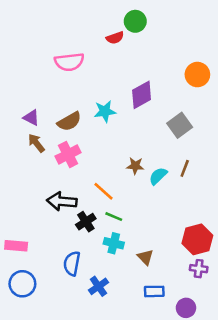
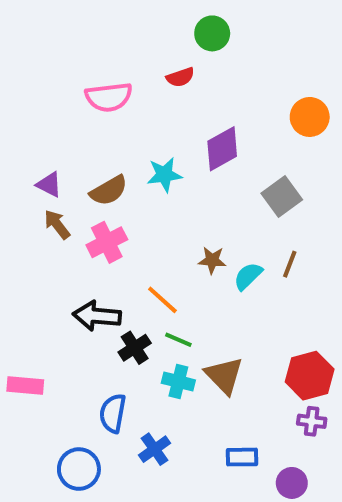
red semicircle: (115, 38) -> (180, 77), moved
brown triangle: (145, 257) -> (224, 376), moved, size x1.5
blue circle: (22, 284) -> (79, 469), moved

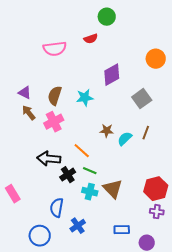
cyan star: (164, 175) -> (85, 98), moved
brown semicircle: (109, 191) -> (55, 96), turned 138
pink rectangle: (25, 385) -> (13, 194), turned 54

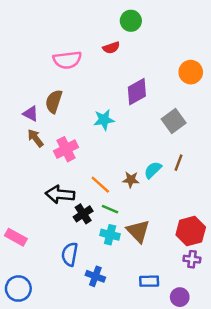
brown semicircle: (55, 96) -> (54, 101), moved
brown star: (107, 131) -> (131, 180), moved
pink rectangle: (13, 194) -> (16, 237), turned -30
blue cross: (78, 226) -> (95, 276), turned -35
blue circle: (40, 236) -> (18, 289), moved

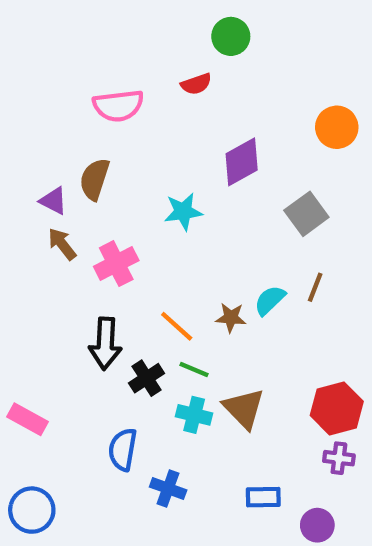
black arrow: (60, 194) -> (105, 344), turned -92

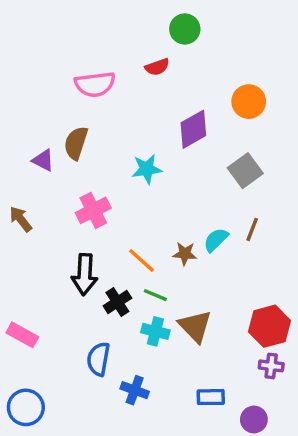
orange circle: (337, 127) -> (249, 102), moved
brown arrow: (62, 244) -> (21, 219), moved

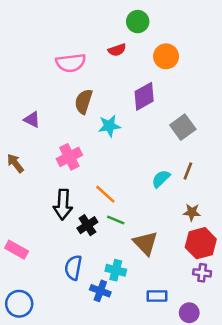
orange circle: (249, 102) -> (166, 56), moved
brown semicircle: (76, 143) -> (84, 101), moved
brown star: (185, 254) -> (192, 212), moved
cyan cross: (155, 331) -> (116, 270), moved

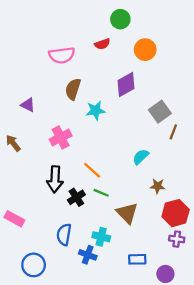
brown line: (188, 171) -> (173, 132), moved
brown star: (192, 212) -> (158, 186), moved
blue circle: (19, 304) -> (34, 265), moved

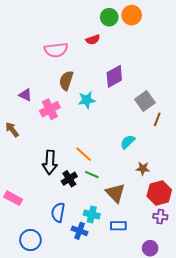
orange circle: (145, 50) -> (132, 15), moved
pink cross: (61, 138) -> (50, 109), moved
blue rectangle: (137, 259) -> (118, 226), moved

